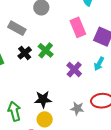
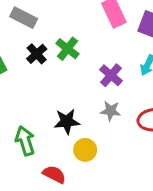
gray star: (77, 108) -> (111, 111), moved
yellow circle: (45, 119) -> (85, 150), moved

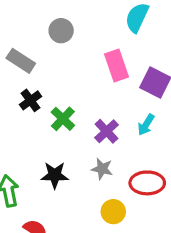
green cross: (67, 49) -> (63, 119), moved
yellow circle: (85, 150) -> (113, 212), moved

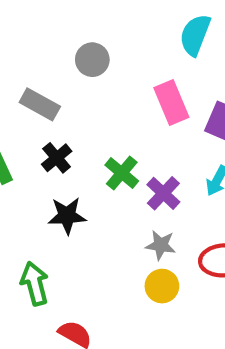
green cross: (63, 119) -> (122, 173), moved
black star: (55, 175) -> (67, 216), moved
yellow circle: (113, 212) -> (162, 286), moved

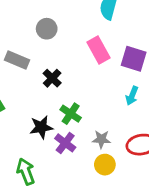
black cross: (57, 158) -> (52, 78), moved
green cross: (122, 173) -> (71, 114), moved
purple cross: (163, 193) -> (65, 143), moved

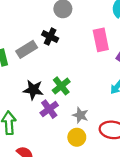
gray rectangle: (17, 60) -> (27, 49), moved, turned -72
black cross: (52, 78) -> (50, 37), moved, turned -35

